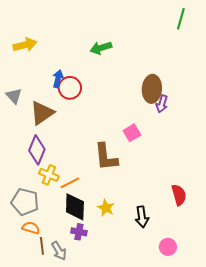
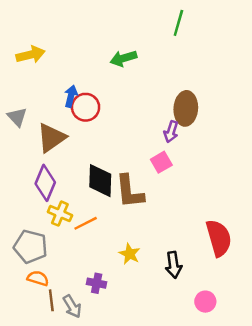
green line: (181, 19) -> (178, 23), moved
purple arrow: (162, 104) -> (171, 132), moved
red semicircle: (179, 195) -> (219, 238), size x1.4
black diamond: (75, 207) -> (100, 181), moved

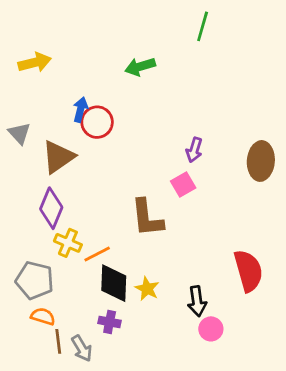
brown ellipse: (186, 108) -> (261, 161), moved
black diamond: (100, 181) -> (114, 283), moved
pink circle: (205, 302) -> (211, 329), moved

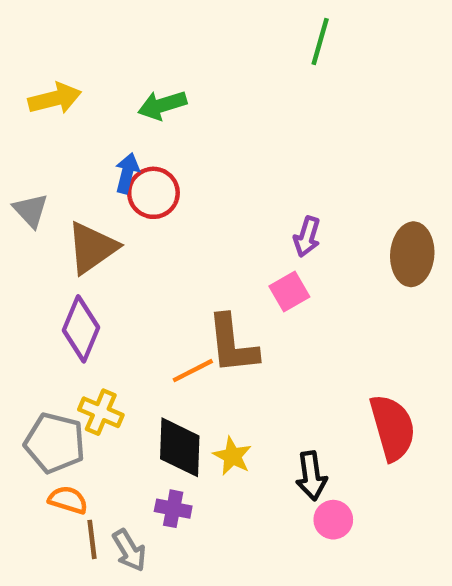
green arrow: (140, 67) -> (162, 105), moved
yellow cross: (68, 243) -> (101, 412), moved
orange line: (97, 254) -> (193, 371), moved

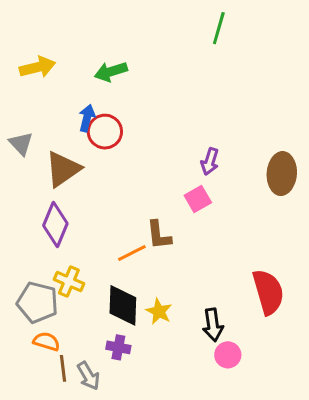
brown L-shape: (232, 344) -> (159, 235), size x0.7

